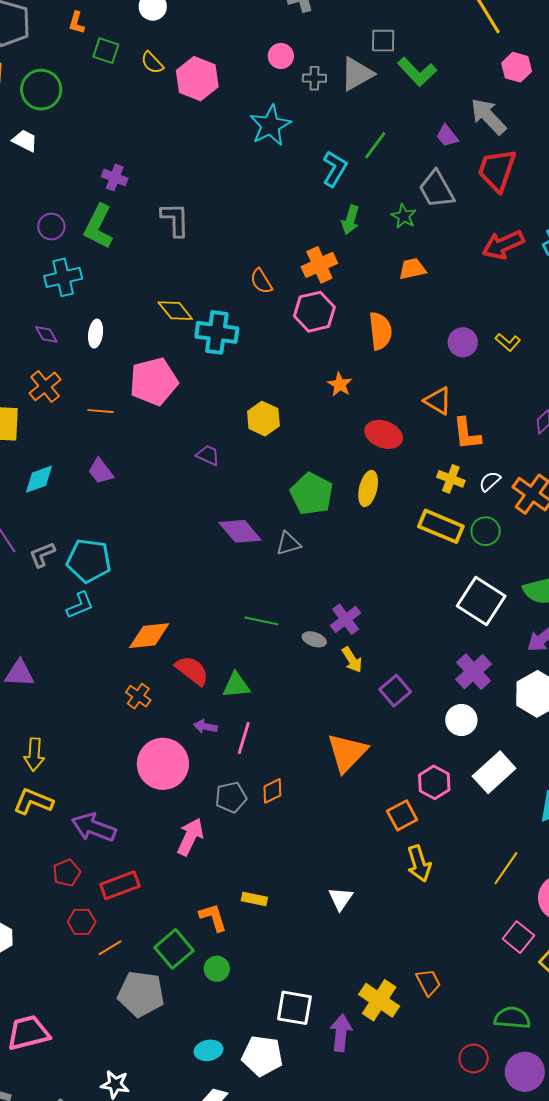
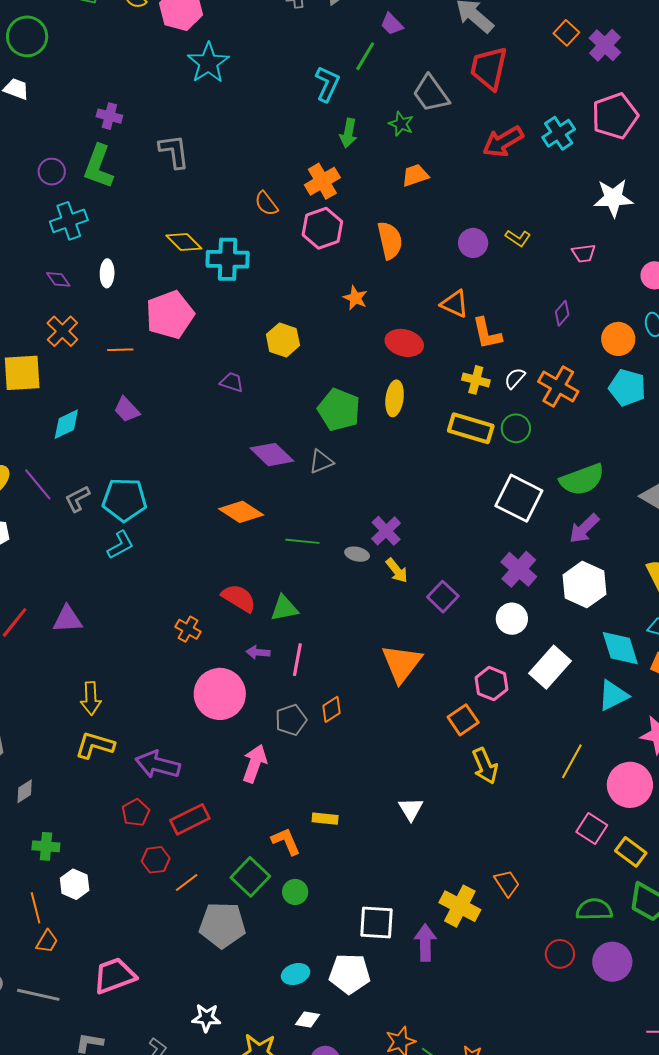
cyan star: (270, 125) -> (208, 63), moved
purple trapezoid: (447, 136) -> (392, 24), moved
orange diamond: (149, 636) -> (241, 512), moved, turned 45

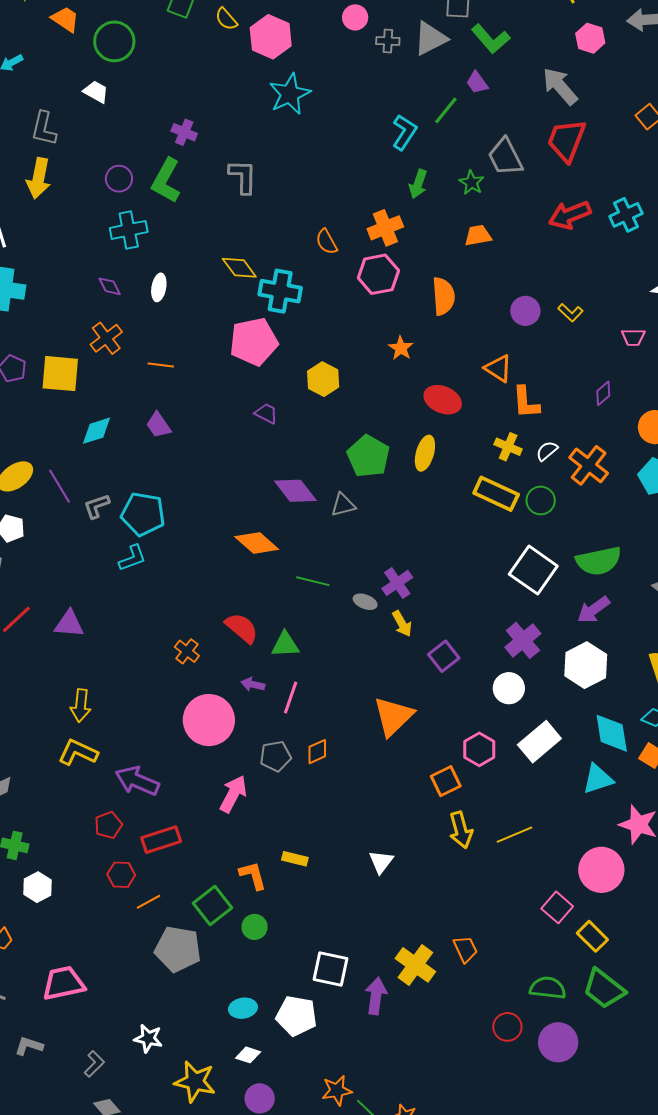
pink pentagon: (170, 315) -> (254, 342), moved
yellow line: (572, 761) -> (515, 835), moved, turned 30

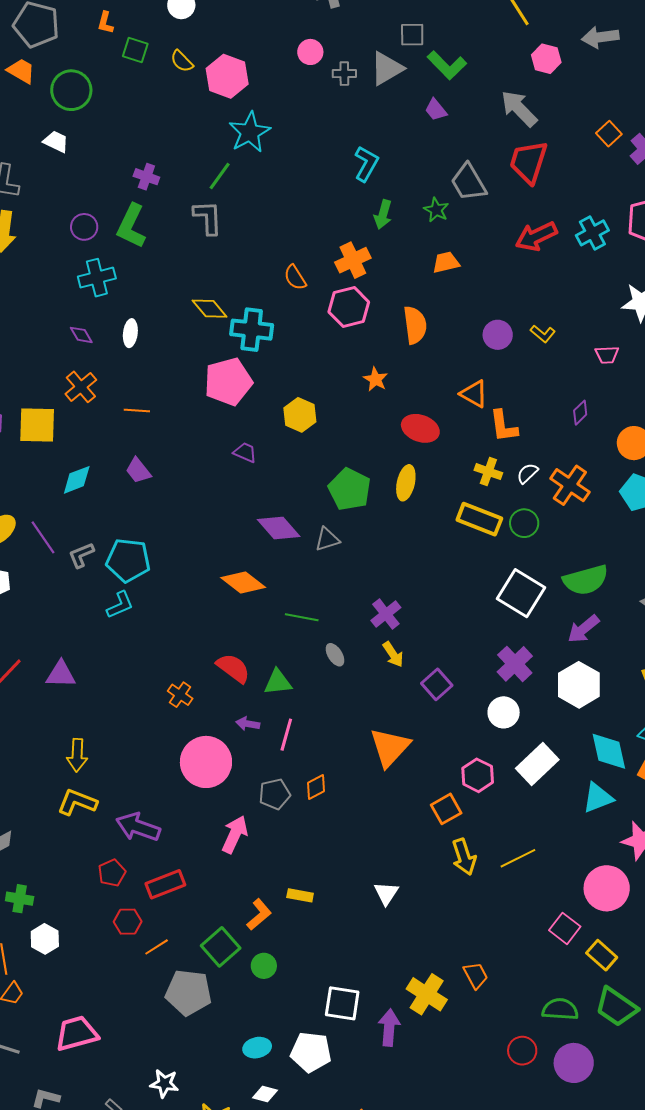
green line: (446, 110) -> (220, 176), moved
gray ellipse: (365, 602) -> (335, 655), moved, turned 40
orange L-shape: (253, 875) -> (259, 915), turned 68

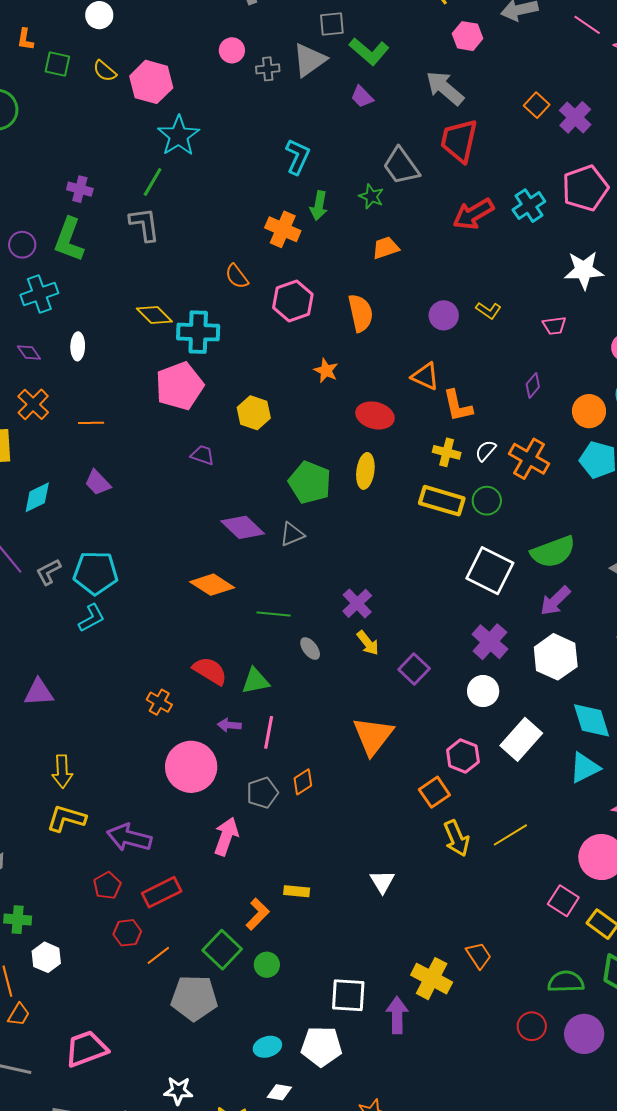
orange cross: (353, 260) -> (283, 229), moved, turned -36

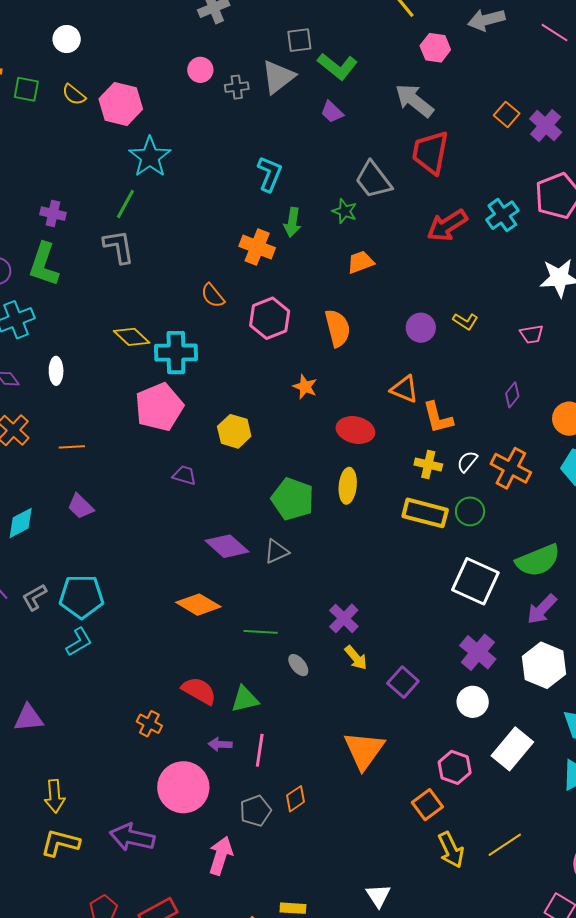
purple arrow: (129, 838) -> (132, 837), moved

